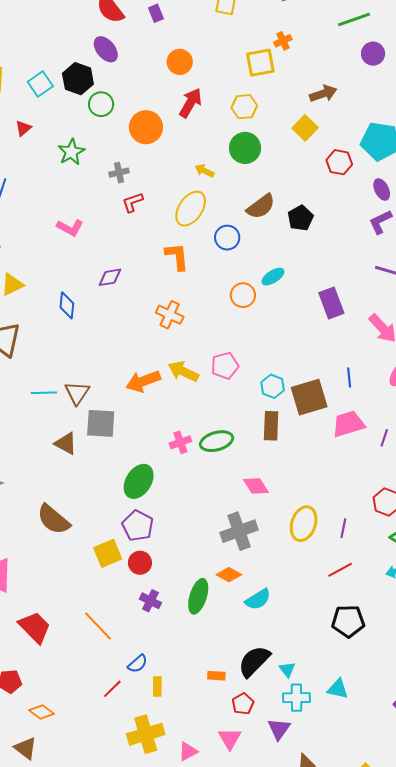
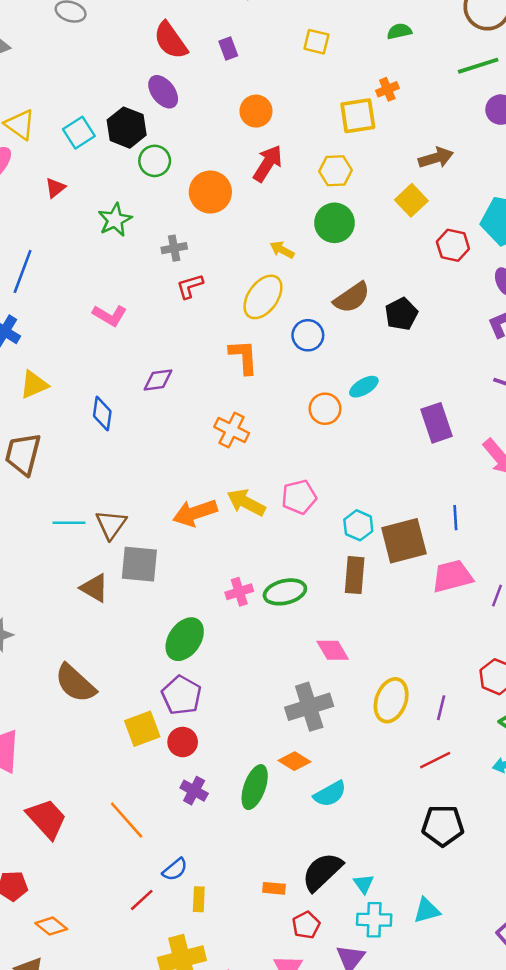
cyan triangle: (338, 689) -> (427, 911), turned -30

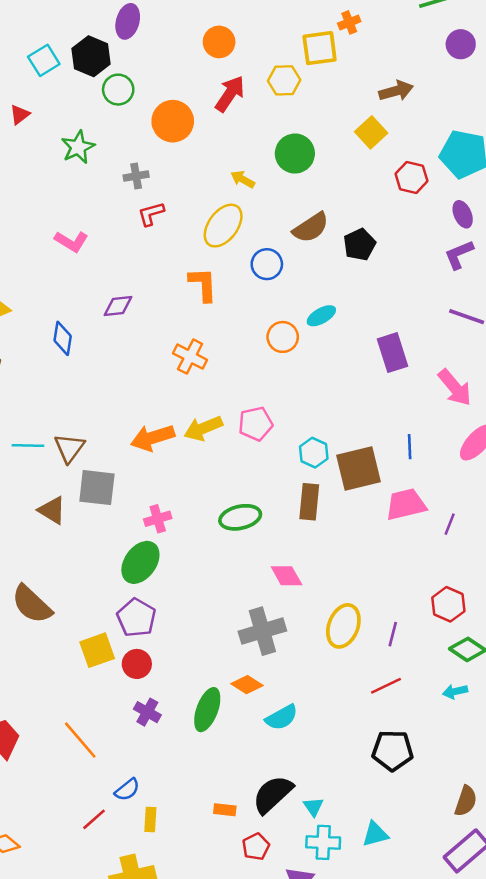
purple ellipse: (163, 92) -> (128, 21), turned 52
yellow hexagon: (335, 171) -> (284, 80), moved
yellow arrow: (246, 502) -> (203, 428), turned -51
pink cross: (239, 592) -> (158, 519), moved

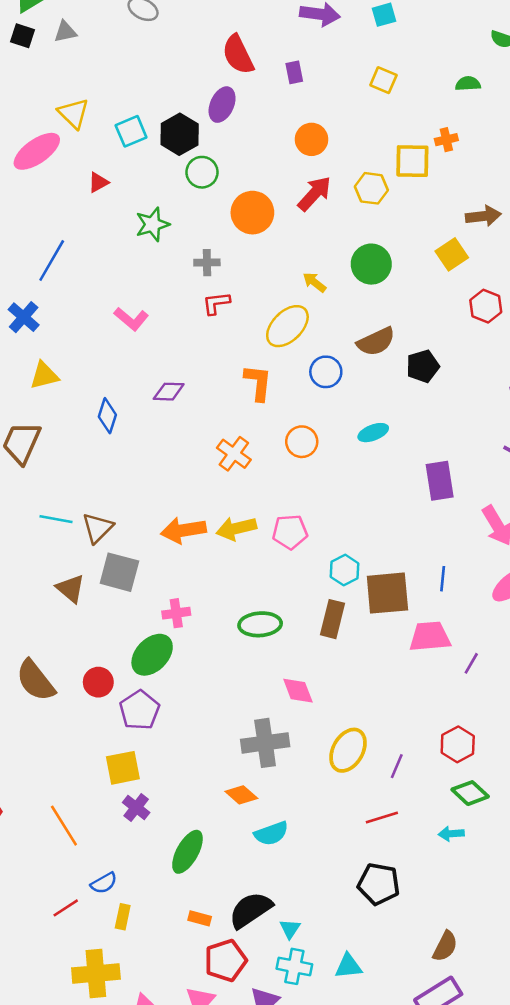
orange circle: (283, 337) -> (302, 442), moved
yellow square: (97, 650) -> (123, 768), moved
red circle: (137, 664) -> (98, 682), moved
green ellipse: (207, 710) -> (187, 852), moved
red pentagon: (256, 847) -> (226, 960), size x1.5

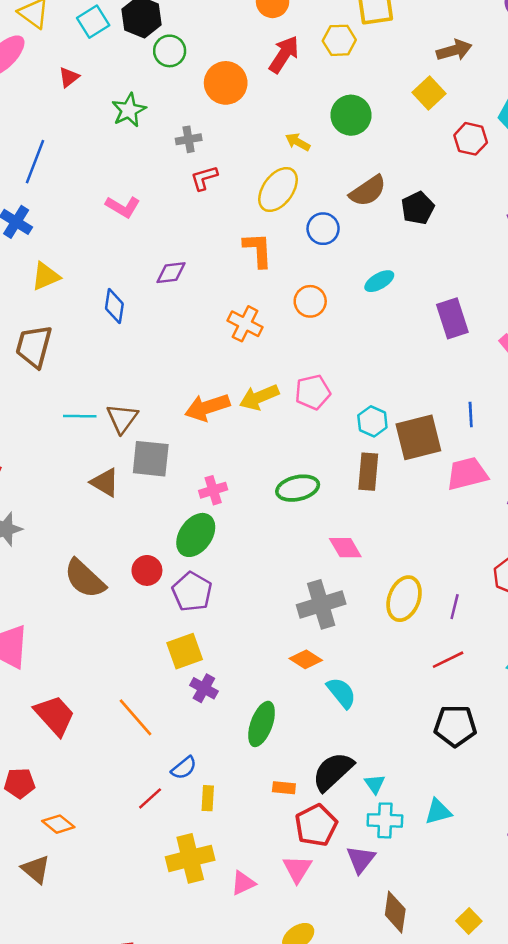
cyan semicircle: (271, 833) -> (341, 693), turned -100

